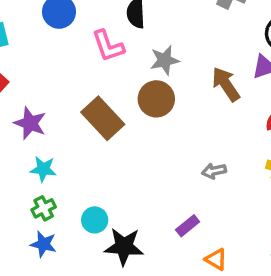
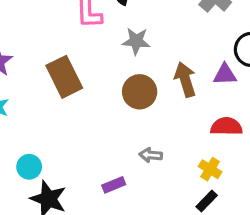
brown circle: (156, 99) -> (140, 92), moved
purple rectangle: (188, 226) -> (114, 185), moved

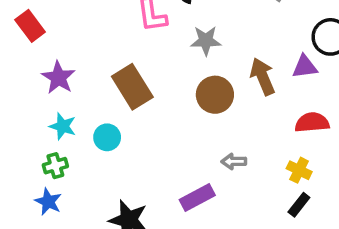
cyan circle: (29, 167) -> (107, 137), moved
purple rectangle: (114, 185) -> (197, 198), size x1.4

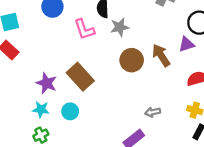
gray star: (206, 41) -> (120, 27), moved
purple star: (58, 78) -> (47, 83), moved
brown circle: (215, 95) -> (132, 60), moved

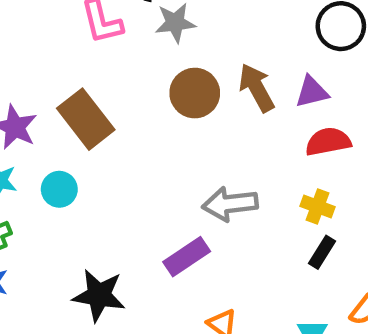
purple triangle: (186, 44) -> (312, 92), moved
gray arrow: (153, 112) -> (230, 204), size x1.6

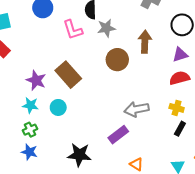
brown arrow: (257, 88) -> (145, 42), moved, turned 35
purple triangle: (312, 92) -> (180, 55), moved

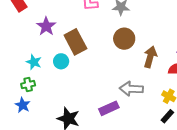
brown arrow: (145, 42) -> (150, 57), moved
purple star: (36, 80) -> (46, 26), moved
cyan circle: (58, 107) -> (61, 61), moved

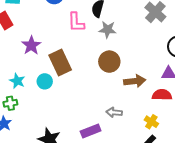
brown arrow: (150, 57) -> (135, 81), turned 65
gray arrow: (131, 89) -> (114, 112), size x0.7

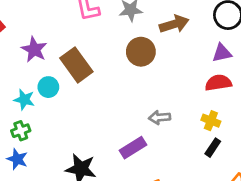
cyan circle: (45, 81) -> (48, 87), moved
brown arrow: (135, 81) -> (174, 24), moved

